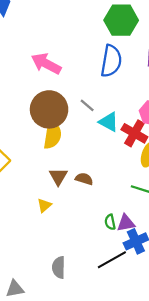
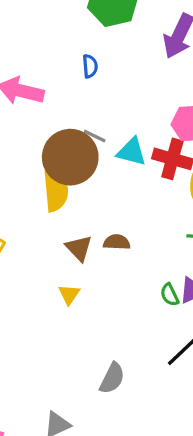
blue semicircle: (111, 61) -> (90, 66), moved, size x0.5
brown circle: (49, 109) -> (70, 157), moved
gray semicircle: (59, 267) -> (112, 378), turned -140

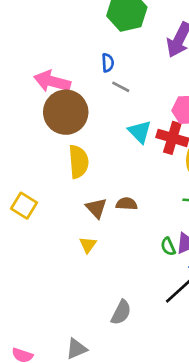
gray line: (95, 136) -> (121, 87), moved
cyan triangle: (132, 152) -> (140, 132), turned 30
brown circle: (70, 157) -> (66, 112), moved

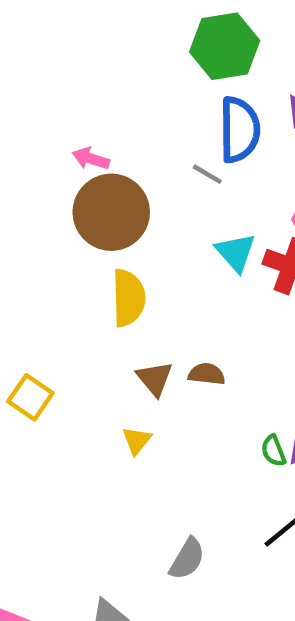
blue semicircle: (108, 63) -> (240, 130), moved, size x2.0
pink arrow: (52, 81) -> (91, 159), size x0.6
yellow square: (24, 206) -> (30, 397), moved

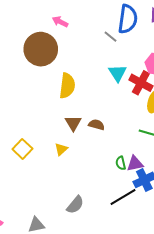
brown circle: (111, 212) -> (41, 49), moved
yellow square: (30, 397) -> (22, 149), moved

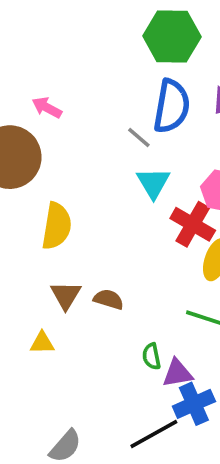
cyan triangle: (118, 73) -> (153, 183), moved
yellow triangle: (61, 149) -> (42, 343), turned 40
green semicircle: (121, 163) -> (152, 356), moved

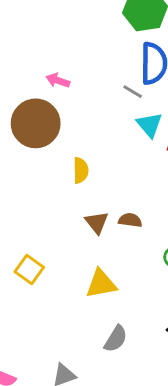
yellow semicircle: (57, 226) -> (81, 170), size x0.7
yellow triangle: (42, 343) -> (101, 284), moved, size x1.6

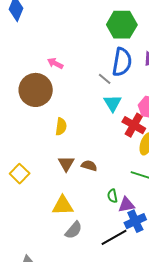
yellow square: (29, 270) -> (20, 174), moved
gray semicircle: (116, 339) -> (74, 230), moved

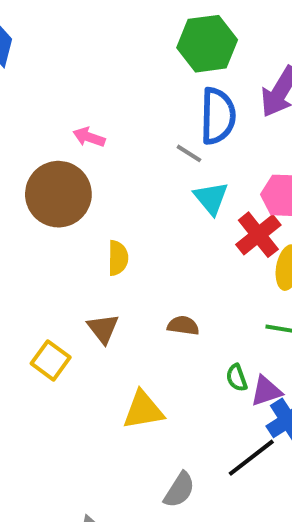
red cross: (134, 125) -> (258, 235), turned 30
brown triangle: (66, 164) -> (103, 329), moved
gray semicircle: (74, 230) -> (179, 490), moved

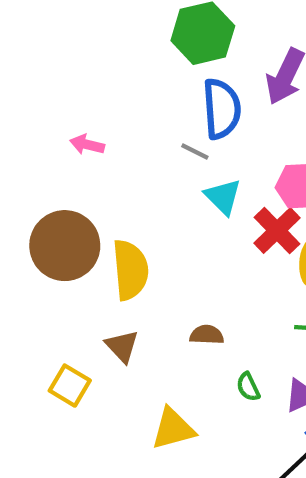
brown circle: (58, 194) -> (65, 246), moved
yellow semicircle: (118, 258) -> (130, 270), size x1.6
green semicircle: (237, 378) -> (248, 387), moved

